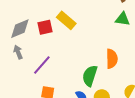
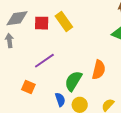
purple line: (42, 65) -> (44, 61), moved

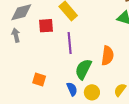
red square: (42, 23) -> (46, 26), moved
purple line: (44, 61) -> (70, 43), moved, turned -55

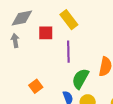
orange square: (39, 80) -> (36, 86), turned 32

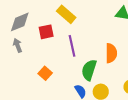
orange square: (36, 86) -> (45, 73), moved

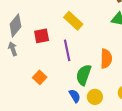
yellow rectangle: (66, 14) -> (73, 21), moved
gray diamond: (20, 22) -> (15, 25), turned -30

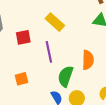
orange square: (40, 77) -> (22, 79), turned 32

